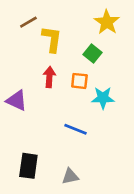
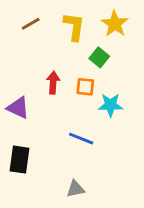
yellow L-shape: (52, 39) -> (74, 27), moved
black rectangle: (28, 166) -> (20, 160), moved

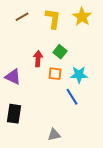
green square: (99, 57) -> (60, 52), moved
orange square: (85, 87) -> (55, 74), moved
blue line: (81, 139) -> (72, 97), moved, turned 36

